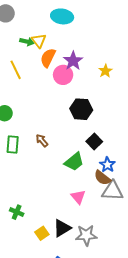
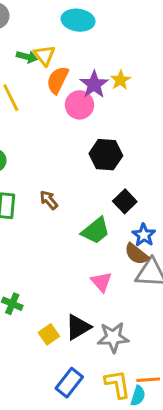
yellow star: (105, 71) -> (120, 80), moved

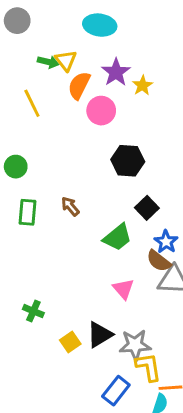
purple star: (94, 84) -> (116, 72), moved
blue rectangle: (69, 383) -> (116, 391), moved
yellow L-shape: (118, 384) -> (148, 367), moved

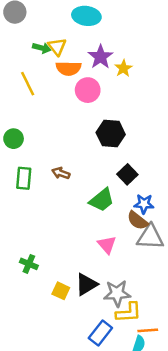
orange semicircle: (79, 85) -> (69, 68), turned -115
brown arrow: (70, 206) -> (61, 173), turned -30
blue star: (166, 242) -> (144, 204), turned -30
yellow square: (70, 342) -> (61, 291), turned -30
yellow L-shape: (148, 367) -> (129, 312), turned 96

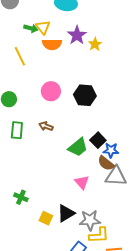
pink circle: (88, 90) -> (51, 91), moved
black square: (127, 174) -> (98, 140), moved

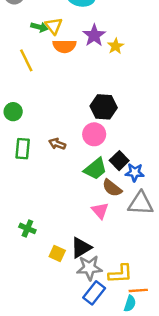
pink circle: (51, 91) -> (94, 134), moved
brown semicircle: (106, 163) -> (112, 188), moved
gray star: (90, 220) -> (89, 268), moved

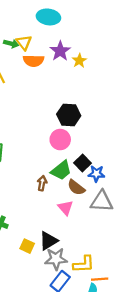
brown arrow: (57, 144) -> (42, 183), moved, turned 80

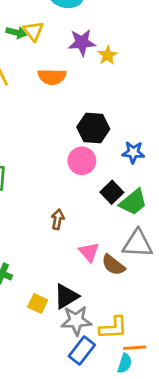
purple star: (60, 51) -> (82, 42), turned 30
orange semicircle: (34, 61) -> (52, 77), moved
green trapezoid: (61, 170) -> (133, 202), moved
blue star: (96, 174) -> (133, 152), moved
brown semicircle: (76, 187) -> (113, 265), moved

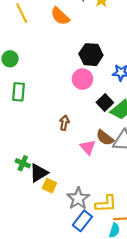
orange semicircle: (52, 77) -> (60, 16), turned 42
brown semicircle: (113, 265) -> (105, 138), moved
black triangle: (66, 296) -> (39, 173), moved
gray star: (76, 321) -> (78, 198), turned -30

